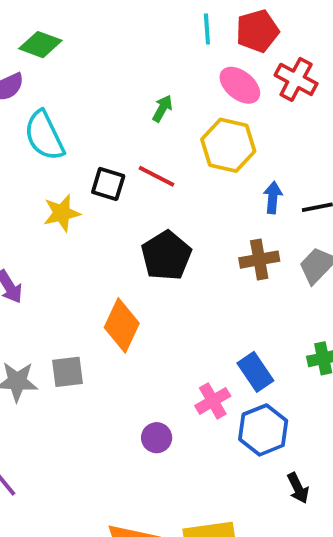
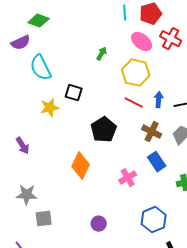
red line: (157, 176) -> (134, 103), moved
brown cross: (259, 260) -> (152, 132), turned 36
gray square: (67, 372) -> (44, 219), moved
blue rectangle: (255, 372) -> (157, 162), moved
pink cross: (213, 401) -> (128, 178), moved

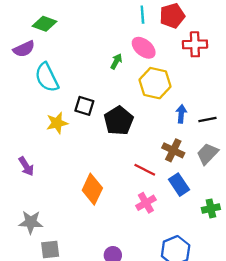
red cross: (171, 39) -> (195, 44), turned -30
pink ellipse: (142, 42) -> (144, 48), moved
red line: (134, 103) -> (145, 170), moved
black pentagon: (104, 130) -> (119, 121), moved

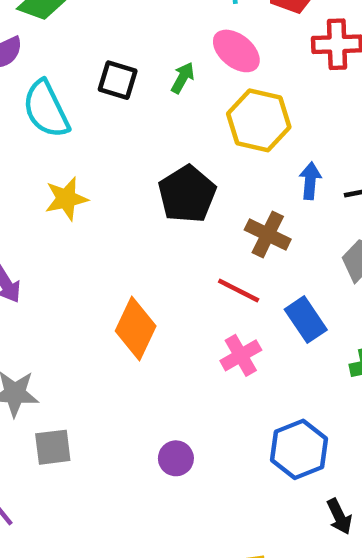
black square: (84, 106) -> (118, 80), moved
brown cross: (173, 150) -> (268, 235), moved

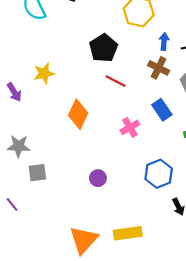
yellow star: (66, 199) -> (44, 73), moved
brown cross: (268, 235) -> (159, 68), moved
red line: (239, 290) -> (116, 81), moved

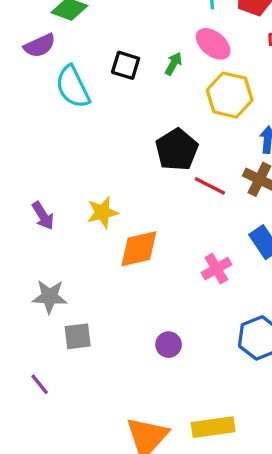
yellow star: (44, 73) -> (102, 212), moved
red line: (116, 81) -> (210, 186), moved
orange diamond: (78, 114) -> (139, 249), turned 52

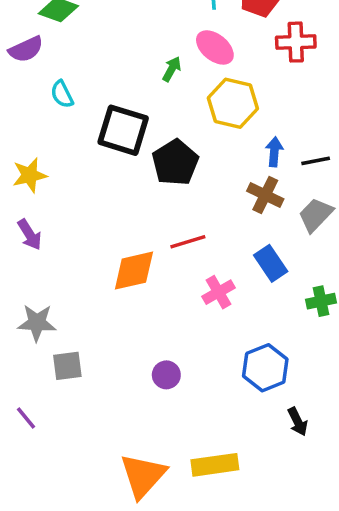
black square: (126, 65) -> (123, 130), moved, size x1.6
cyan semicircle: (73, 87) -> (62, 94), size x0.6
red line: (210, 186) -> (188, 242), moved, turned -44
yellow star: (102, 212) -> (30, 175), moved

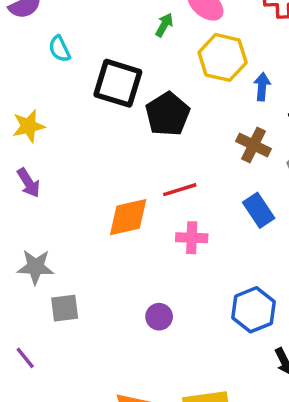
blue arrow: (274, 152) -> (262, 87), moved
pink cross: (218, 292) -> (192, 238), moved, turned 32

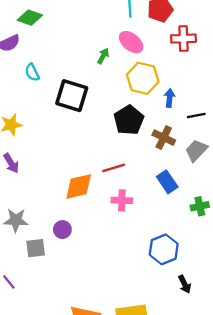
black pentagon: (168, 114) -> (129, 120), moved
purple circle: (159, 317) -> (62, 230), moved

